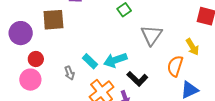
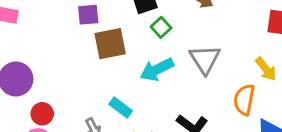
brown square: (53, 20) -> (110, 44), moved
cyan arrow: (115, 60) -> (157, 70), moved

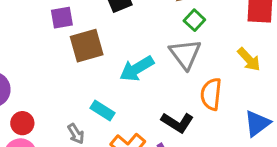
green square: (161, 27) -> (194, 20), moved
orange semicircle: (244, 100) -> (211, 94), moved

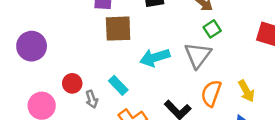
yellow arrow: (249, 59) -> (246, 91), moved
red circle: (22, 123) -> (72, 83), moved

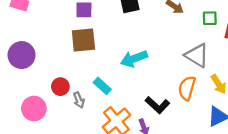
brown square: (118, 29) -> (83, 40), moved
green square: (212, 29) -> (210, 18), moved, turned 35
gray triangle: (198, 55) -> (197, 55), moved, turned -32

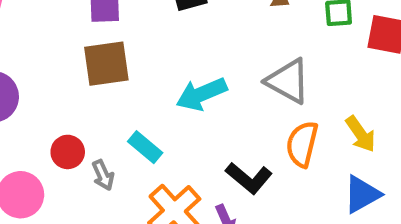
gray triangle: (197, 55) -> (288, 81), moved

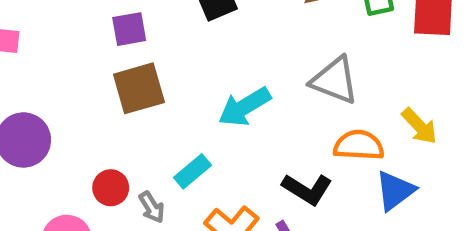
orange semicircle: (302, 144) -> (359, 145), turned 87
cyan rectangle: (145, 147) -> (192, 171), turned -72
blue triangle: (362, 194) -> (395, 191), moved

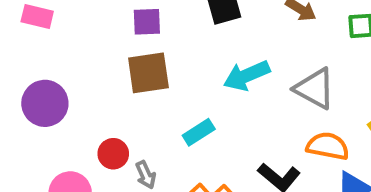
cyan arrow: (245, 107) -> (247, 76), moved
cyan rectangle: (192, 171) -> (199, 132), moved

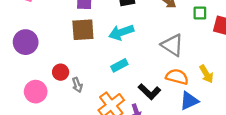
cyan arrow: (247, 76) -> (121, 32), moved
cyan rectangle: (199, 132) -> (119, 65), moved

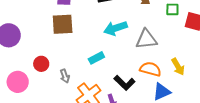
cyan arrow: (121, 32) -> (116, 28), moved
gray triangle: (172, 45) -> (146, 39), turned -40
gray arrow: (77, 85) -> (65, 76), moved

